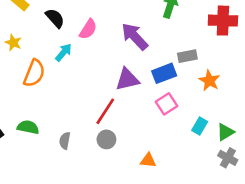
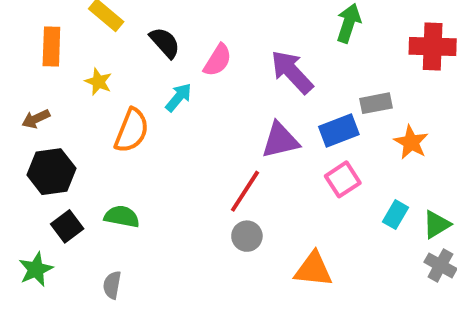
gray semicircle: (65, 141) -> (112, 285), moved
orange triangle: (148, 160) -> (313, 269), size x1.5

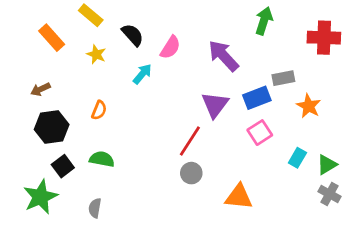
orange rectangle: (51, 46) -> (52, 38), turned -44
yellow star: (98, 82) -> (96, 54), moved
orange semicircle: (132, 131) -> (99, 110), moved, size x0.6
purple triangle: (280, 140) -> (215, 105), turned -40
green star: (36, 269) -> (40, 197), size x1.4

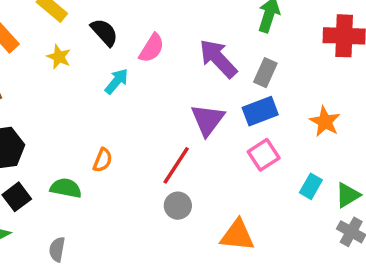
gray rectangle: (283, 78) -> (265, 73), moved, turned -55
orange semicircle: (99, 110) -> (103, 160), moved

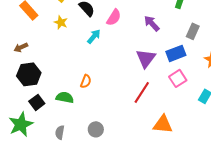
purple arrow: (218, 59) -> (152, 23), size x0.7
gray rectangle: (265, 73) -> (193, 31), moved
red line: (176, 165) -> (142, 92), moved
gray circle: (178, 206) -> (96, 129), moved

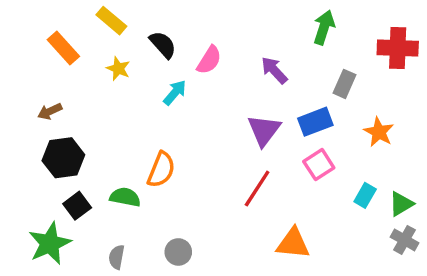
orange semicircle: (86, 81) -> (161, 170), size x1.5

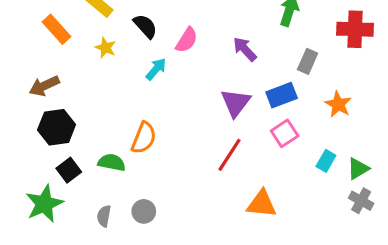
brown arrow: (50, 111) -> (44, 86), size x1.4
gray circle: (178, 252) -> (144, 211), moved

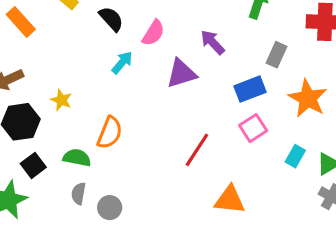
yellow star: (105, 48) -> (61, 100), moved
purple triangle: (236, 103) -> (181, 73), moved, turned 36
orange star: (338, 104) -> (308, 98), size x1.4
gray semicircle: (104, 216) -> (78, 194), moved

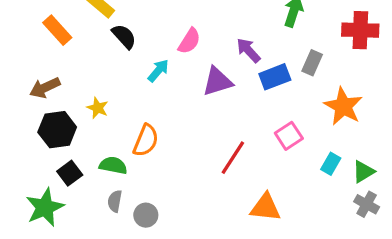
black semicircle: (111, 19) -> (124, 36), moved
blue rectangle: (250, 89) -> (275, 77), moved

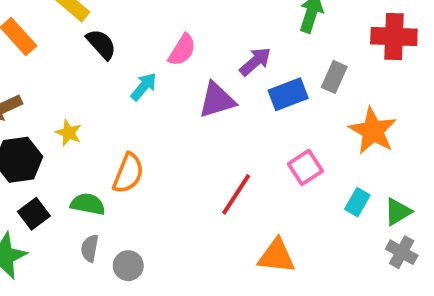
purple arrow: (248, 50) -> (255, 62), turned 92

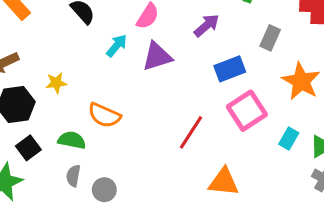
blue rectangle: (288, 94) -> (230, 69), moved
purple triangle: (217, 100) -> (157, 56), moved
yellow star: (69, 133) -> (56, 83), turned -30
pink square: (305, 167) -> (247, 111), size x1.4
orange semicircle: (128, 173) -> (104, 115), turned 92

